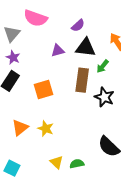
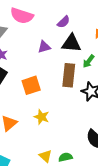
yellow star: (46, 129) -> (42, 117), moved

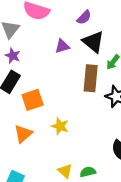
black triangle: (71, 43) -> (93, 42), turned 35
orange square: (31, 85) -> (33, 100), moved

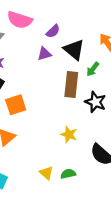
purple semicircle: (84, 17) -> (53, 31), moved
yellow star: (60, 126) -> (69, 135), moved

